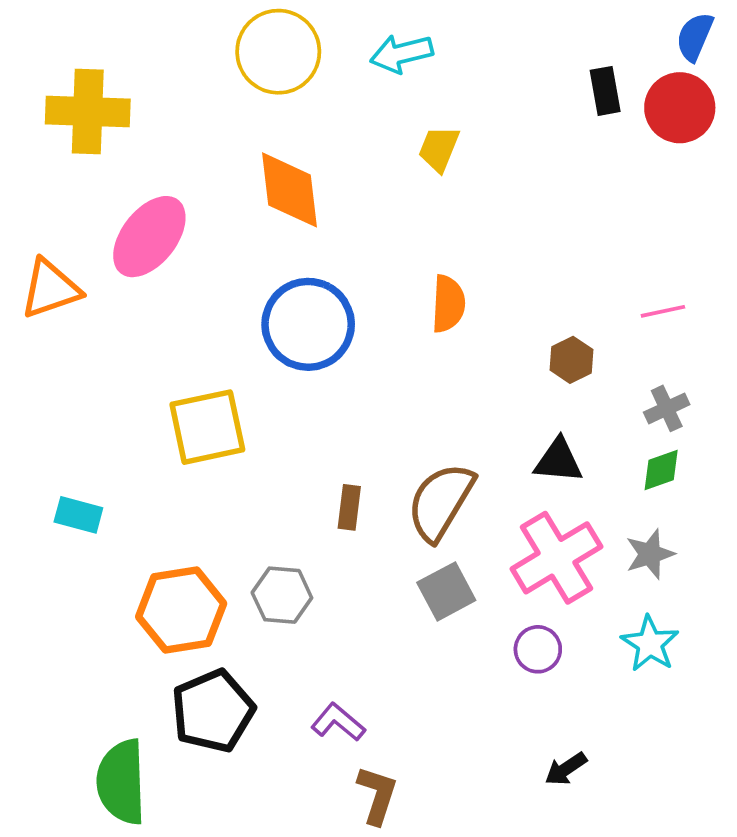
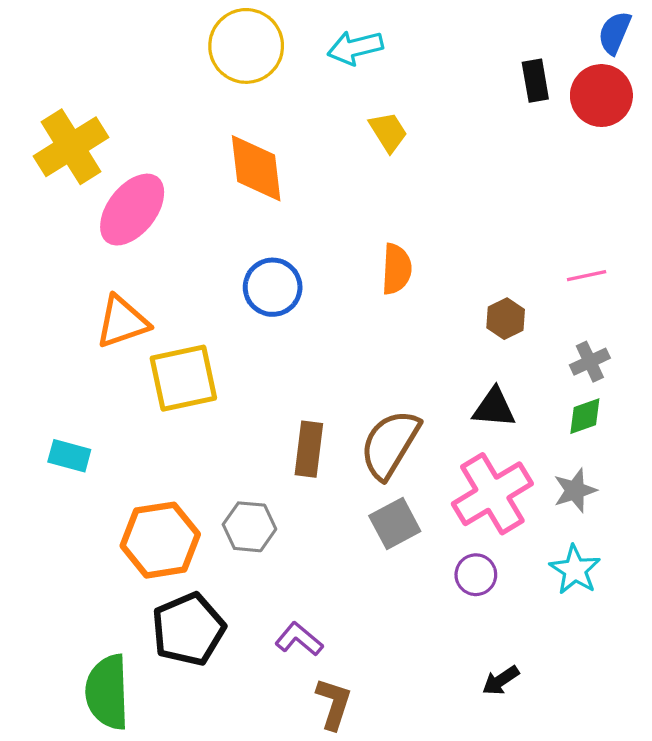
yellow cross: (88, 111) -> (71, 147), moved, turned -34
yellow trapezoid: (439, 149) -> (388, 132), turned 126
orange triangle: (50, 289) -> (122, 322), moved
blue circle: (308, 324) -> (273, 287), size x0.7
brown rectangle: (349, 507) -> (309, 449), size x1.4

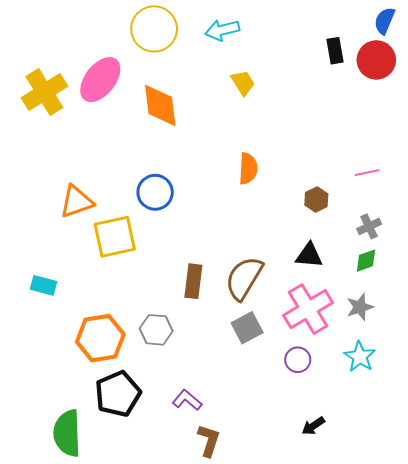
pink ellipse: (132, 210) -> (100, 80), moved
blue circle: (273, 287) -> (155, 192), moved

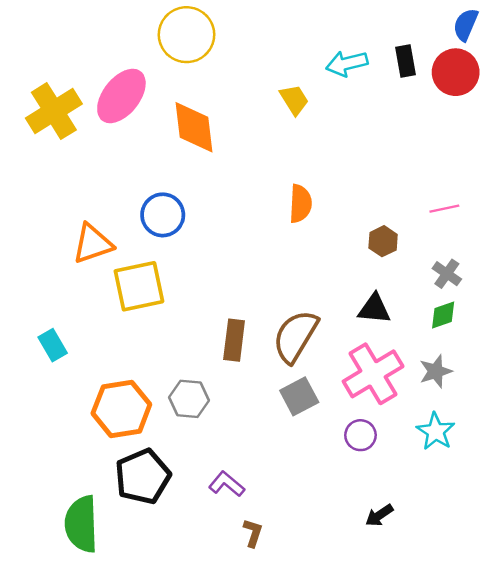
cyan arrow: (222, 30) -> (347, 63), moved
blue circle: (155, 192) -> (163, 215), moved
gray cross: (369, 226) -> (447, 274), turned -30
cyan rectangle: (43, 285) -> (53, 345), turned 45
brown L-shape: (209, 440) -> (253, 533), size x0.7

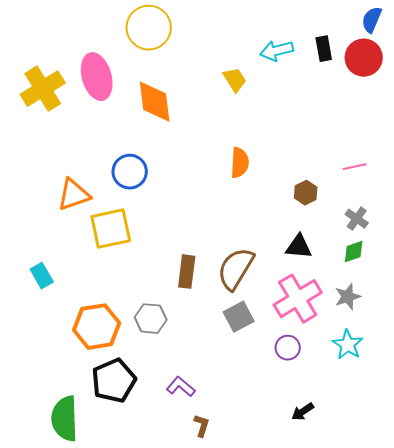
pink ellipse: (121, 96) -> (97, 77), turned -54

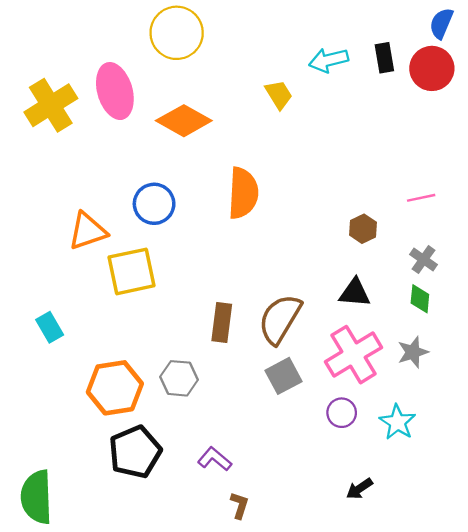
orange diamond: (155, 102) -> (184, 121), turned -54
orange semicircle: (240, 163) -> (243, 193), moved, size x1.4
green diamond: (354, 252) -> (420, 299), turned -65
cyan star: (348, 345) -> (397, 422), moved
green semicircle: (65, 419) -> (37, 497), moved

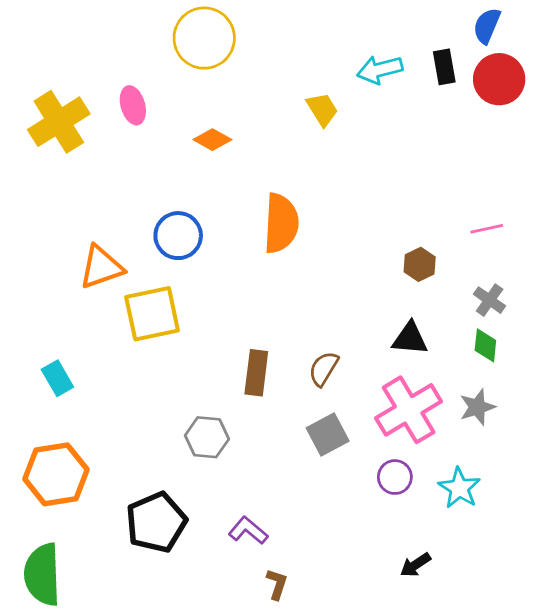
blue semicircle: (441, 23) -> (487, 26), moved
pink ellipse: (115, 91) -> (133, 105), size x0.6
orange diamond: (184, 121) -> (212, 140), size x0.6
brown semicircle: (280, 319) -> (324, 369), size x0.6
orange hexagon: (115, 388) -> (56, 474), moved

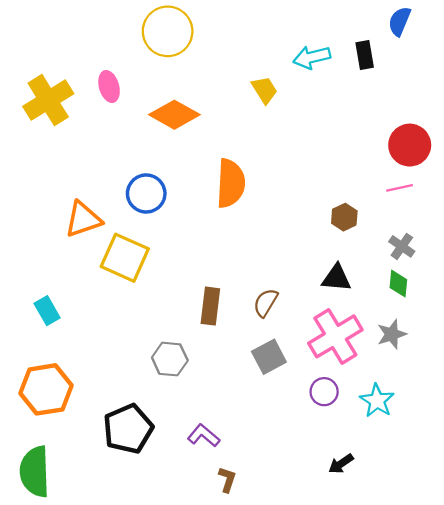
red circle: (499, 79) -> (410, 145), moved
orange diamond: (212, 140) -> (174, 115), size x1.6
yellow square: (152, 314) -> (125, 258), turned 36

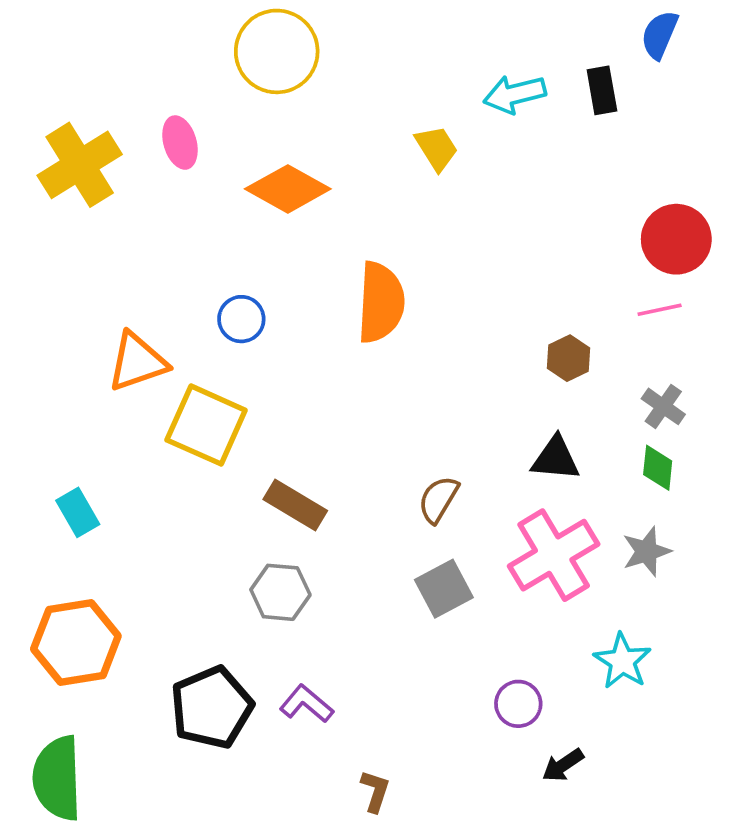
blue circle: (146, 193) -> (241, 319), size x0.7
brown rectangle: (210, 306) -> (295, 505), moved, turned -66
purple circle: (324, 392) -> (518, 704), moved
purple L-shape: (204, 436) -> (306, 704), moved

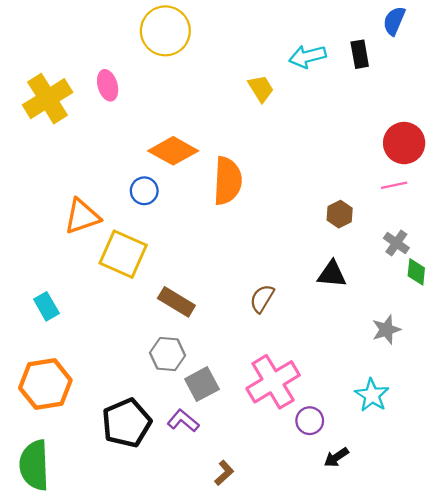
orange diamond: (288, 189) -> (173, 151), moved
green diamond: (658, 468) -> (416, 272), moved
pink cross: (554, 555) -> (273, 382), moved
gray square: (444, 589) -> (202, 384), moved
brown L-shape: (375, 791) -> (224, 473), turned 30

